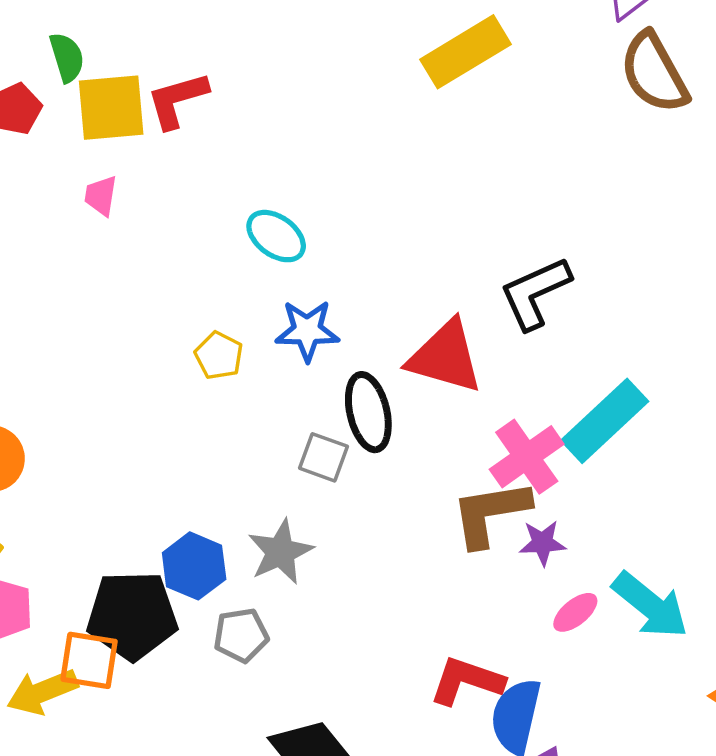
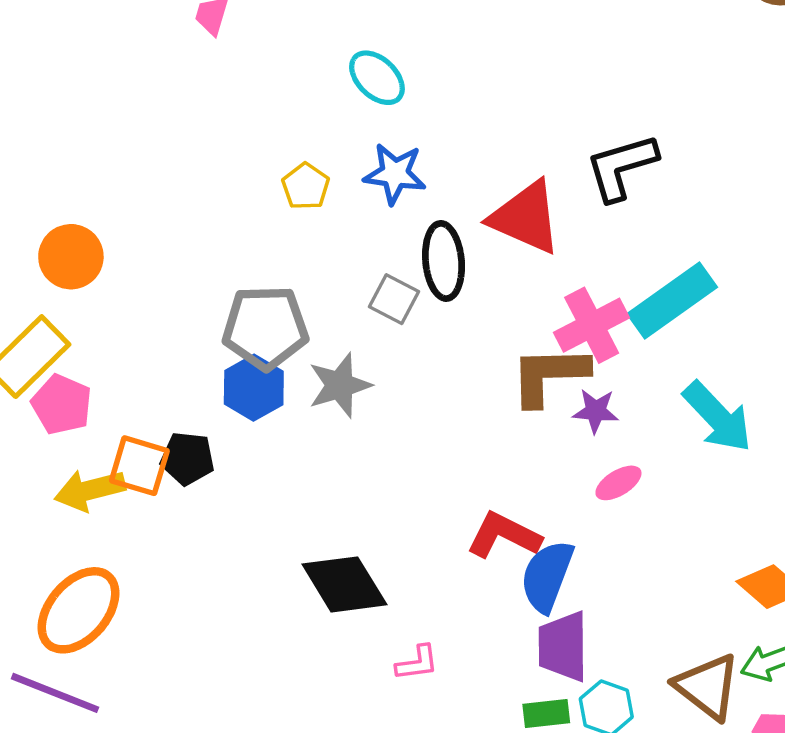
cyan arrow: (650, 605) -> (718, 417), moved
black pentagon: (132, 615) -> (187, 458), moved, size x0.6
gray pentagon: (241, 635) -> (265, 327), moved, size x1.6

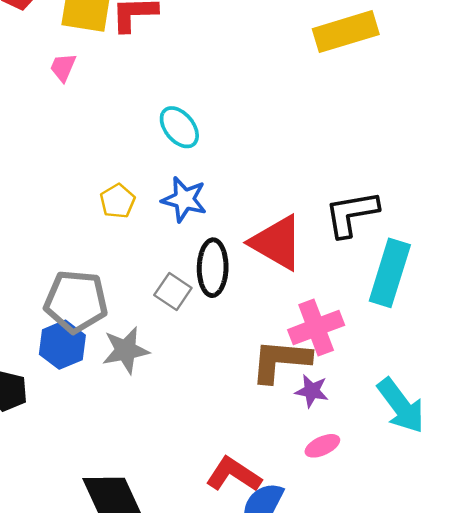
cyan rectangle: (672, 301) -> (390, 273), moved, turned -44

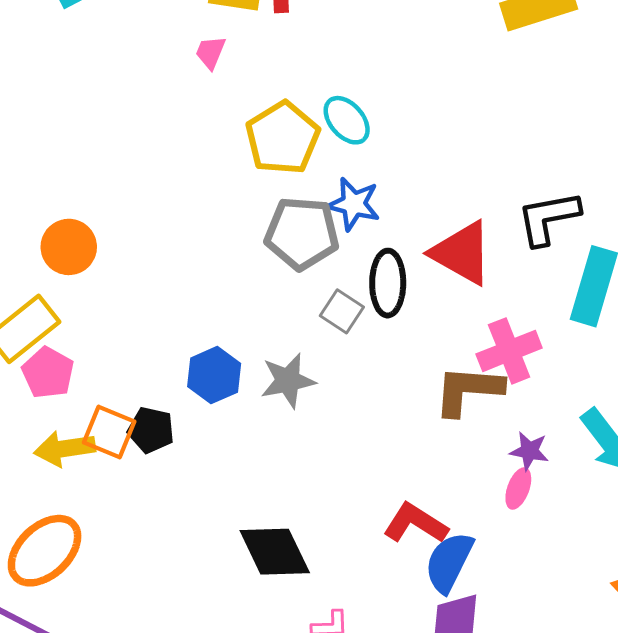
yellow pentagon: (118, 201) -> (283, 138), moved, size x1.8
gray pentagon: (76, 301) -> (302, 233), moved
purple star: (312, 391) -> (529, 451), moved
pink ellipse: (322, 446) -> (518, 489), turned -44

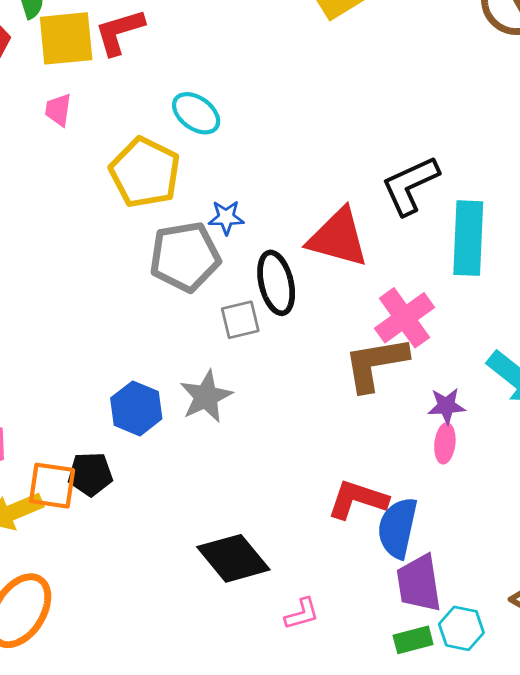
cyan ellipse: (347, 120) -> (196, 113), moved
blue star: (354, 204) -> (226, 217), size x0.7
gray square: (342, 311) -> (240, 320), turned -33

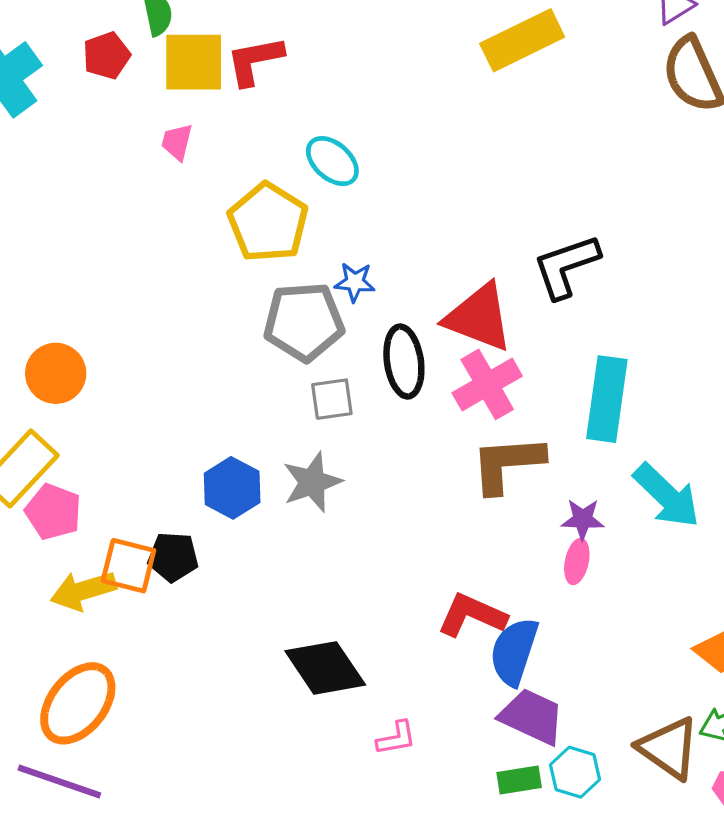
cyan rectangle: (468, 238) -> (607, 399), moved
pink cross: (404, 318) -> (487, 384), moved
gray square: (240, 320) -> (332, 399), moved
purple trapezoid: (419, 583) -> (532, 717), turned 118

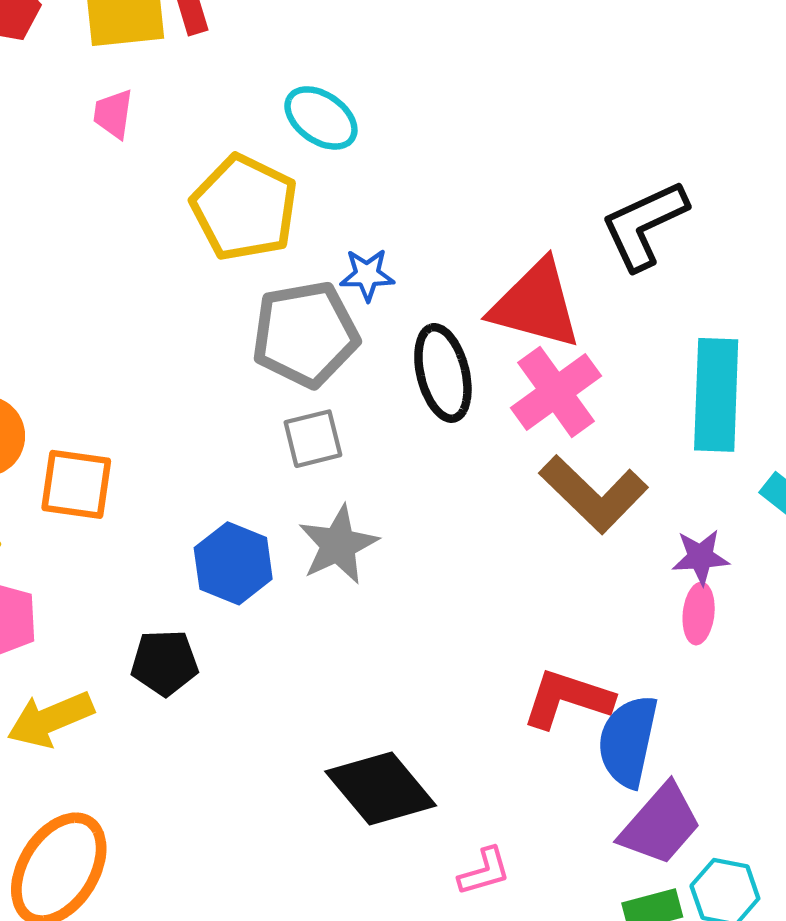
gray square: (332, 399) -> (313, 439), moved
brown L-shape: (507, 464) -> (594, 494), turned -126
orange square: (128, 566) -> (76, 484), moved
purple trapezoid: (532, 717) -> (660, 825), turned 112

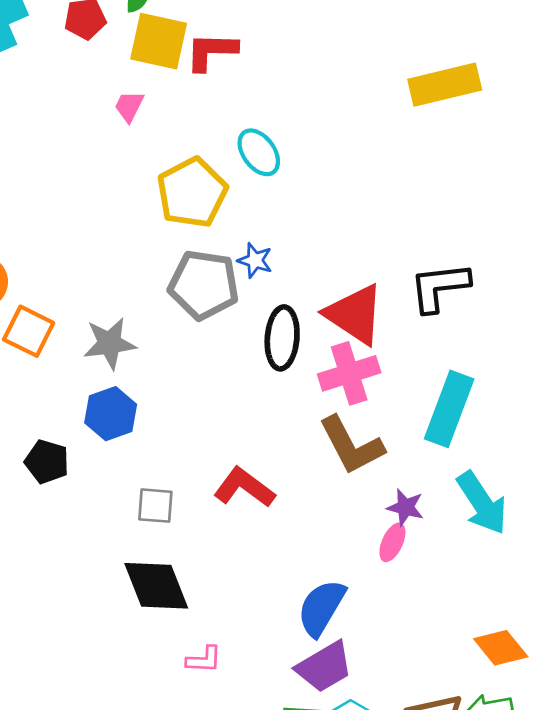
gray square: (313, 439) -> (155, 506), moved
gray star: (338, 545) -> (110, 343), moved
red L-shape: (567, 699) -> (244, 487), moved

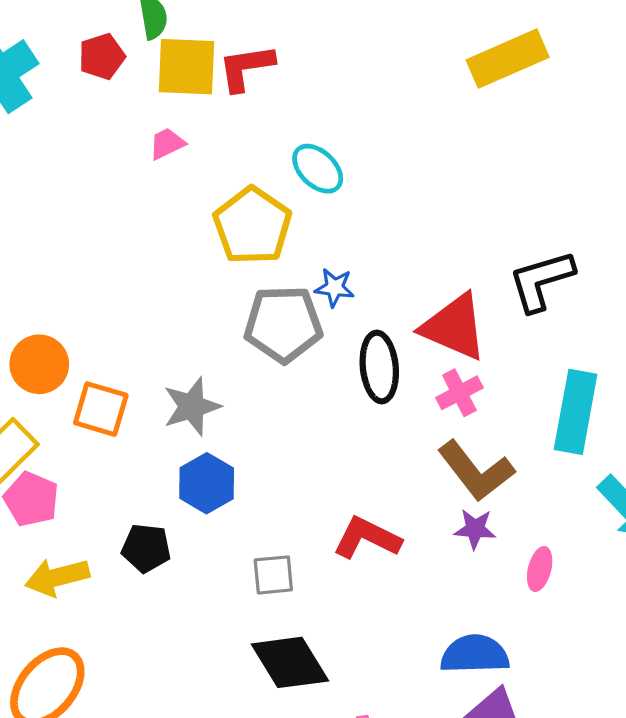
pink trapezoid: (129, 106) -> (167, 144), turned 48
pink cross: (349, 373) -> (459, 393), size x0.7
purple star: (405, 507) -> (475, 529), moved
blue semicircle: (321, 608) -> (475, 654), turned 68

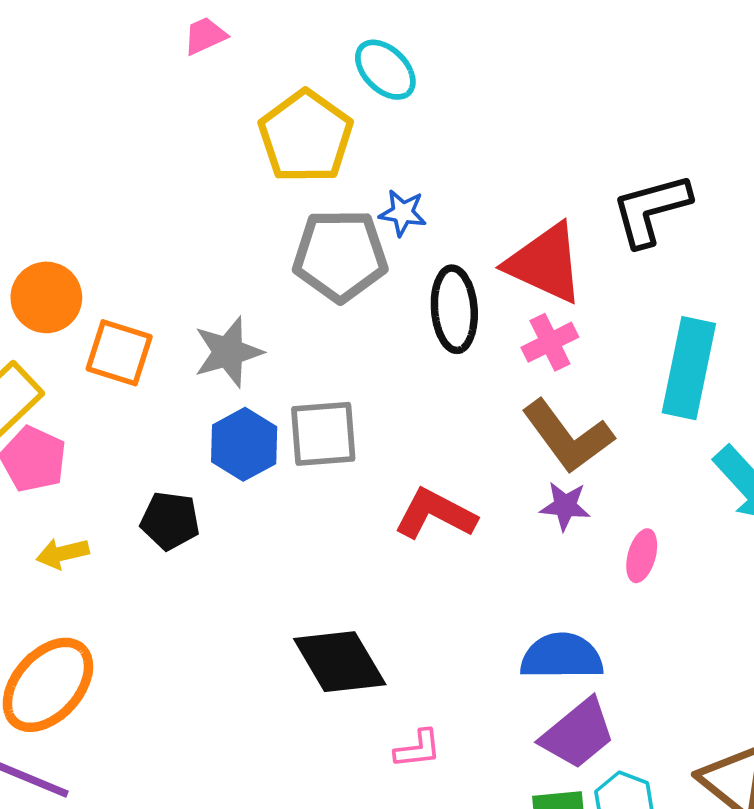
gray square: (273, 575) -> (323, 434), moved, size x1.4
yellow arrow: (57, 577) -> (62, 553), size x0.7

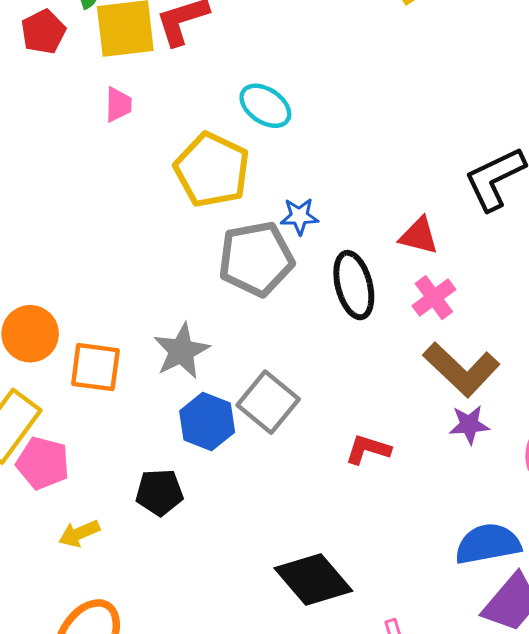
pink trapezoid: (205, 36) -> (118, 105), turned 126
red triangle: (545, 263) -> (419, 236), size x0.6
gray square: (323, 434) -> (268, 402), turned -36
red L-shape: (435, 514) -> (368, 449), size x0.7

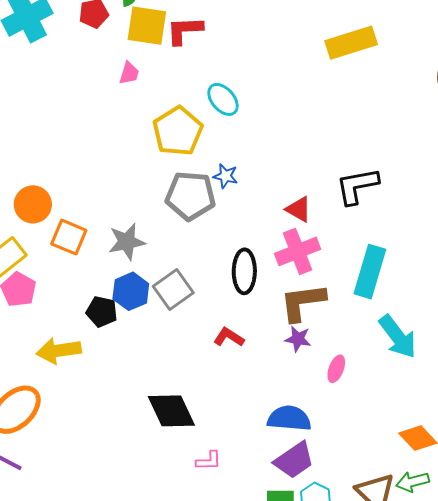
black ellipse: (354, 285) -> (244, 271), moved
pink cross: (434, 298) -> (298, 251), size x1.5
brown L-shape: (461, 369) -> (303, 302), turned 114
black pentagon: (159, 492) -> (102, 312), moved
yellow arrow: (79, 533) -> (59, 351), moved, size x1.6

